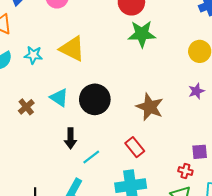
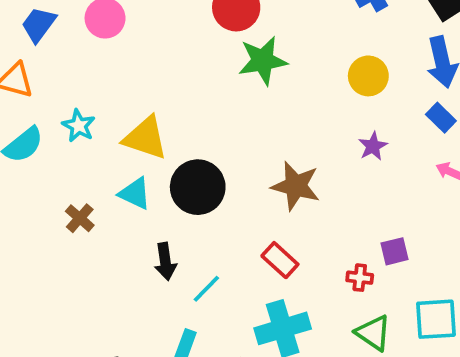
yellow triangle: (72, 49) -> (145, 138), moved
cyan star: (33, 55) -> (79, 126), turned 30
red cross: (185, 171) -> (360, 278), moved

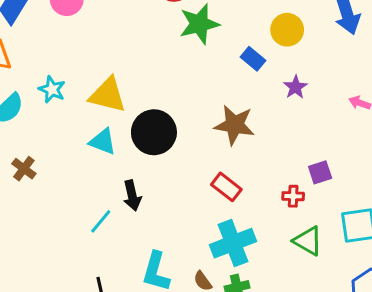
blue rectangle: (441, 118) -> (253, 59), moved
brown cross: (80, 218) -> (24, 169), moved
cyan line: (206, 289) -> (101, 221), moved

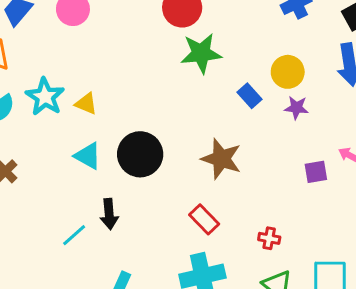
purple star: (295, 87) -> (296, 108), moved, turned 30
cyan star: (52, 89) -> (45, 97), size x1.4
yellow triangle: (108, 95) -> (86, 104), moved, size x0.6
purple square: (320, 172) -> (316, 172), moved

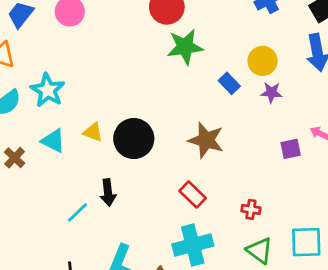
yellow triangle: (86, 104) -> (93, 132), moved
cyan triangle: (88, 156) -> (53, 141), moved

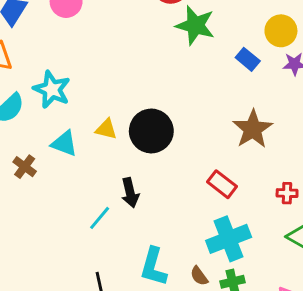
green star: (185, 47) -> (195, 25), turned 30
brown star: (206, 140) -> (253, 129), moved, turned 30

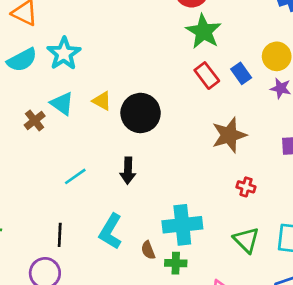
brown cross: (25, 167) -> (35, 121), moved
red rectangle: (222, 184) -> (207, 76), moved
black arrow: (130, 193) -> (128, 171), moved
red cross: (287, 193) -> (246, 187), moved

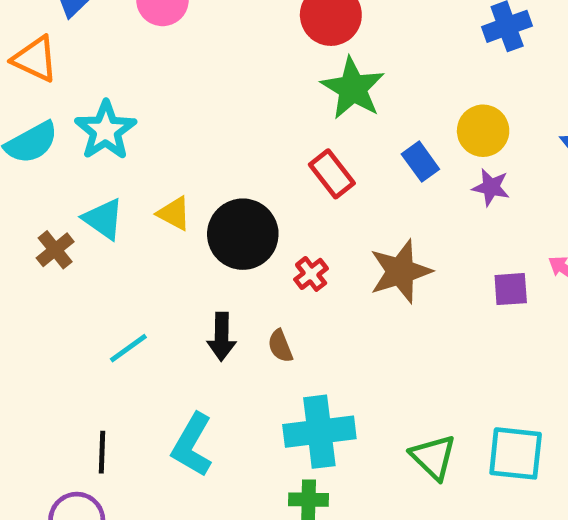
red rectangle: (207, 76) -> (332, 174), moved
red cross: (246, 187) -> (311, 274), moved, turned 36
brown semicircle: (148, 250) -> (280, 346), moved

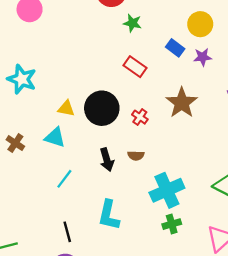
green star: (353, 88) -> (132, 23), size x0.6
purple star: (491, 187) -> (203, 57), moved
cyan triangle: (103, 219) -> (55, 137), moved
brown semicircle: (280, 346) -> (136, 156), turned -49

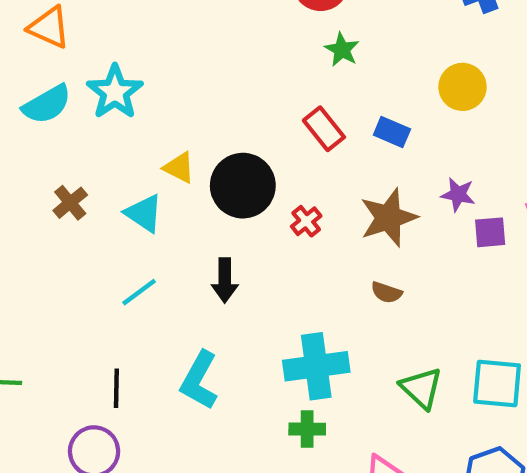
blue rectangle: (175, 48) -> (392, 132), moved, turned -30
purple star: (203, 57) -> (458, 195), moved
brown semicircle: (136, 156) -> (386, 292), moved

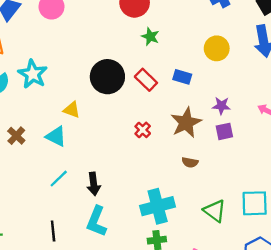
black circle: (243, 186) -> (107, 77), moved
purple square: (490, 232) -> (224, 131), moved
black arrow: (225, 280) -> (94, 184), moved

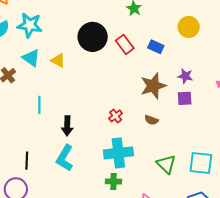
cyan star: (33, 74) -> (30, 25), turned -30
red cross: (143, 130) -> (116, 116), moved
cyan triangle: (56, 136) -> (31, 58), moved
cyan line: (59, 179) -> (39, 105), moved, turned -54

